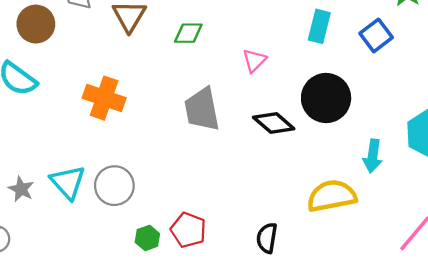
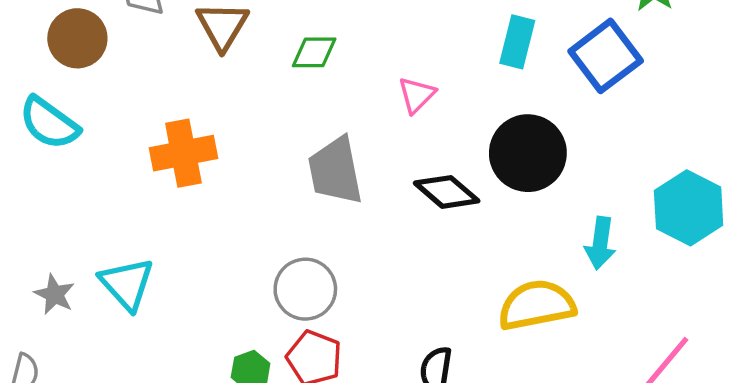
blue square: (376, 35) -> (606, 56), size x1.4
orange cross: (104, 98) -> (183, 153), turned -30
gray circle: (114, 186) -> (305, 289), moved

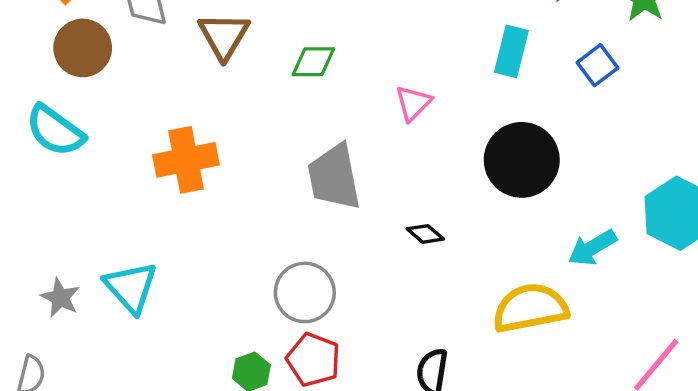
blue square: (606, 56) -> (598, 65), size x0.6
black diamond: (447, 192) -> (425, 234), moved, size x0.6
cyan arrow: (600, 243) -> (592, 248), turned 51

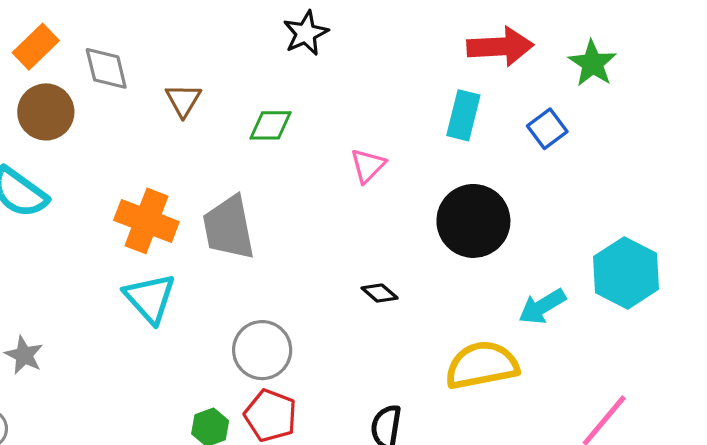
brown triangle: (224, 36) -> (183, 100), size x0.7
orange cross: (186, 160) -> (146, 221), turned 32
gray trapezoid: (334, 177) -> (229, 228), moved
cyan triangle: (131, 287) -> (150, 298), moved

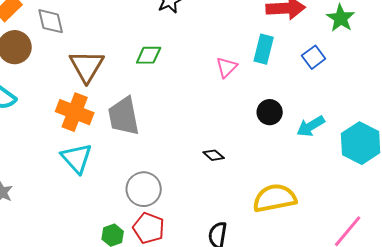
brown triangle: (183, 100) -> (87, 66), moved, size x1.6
pink triangle: (368, 166) -> (227, 67), moved
black circle: (473, 221) -> (270, 112), size x0.6
cyan arrow: (542, 306) -> (311, 126), moved

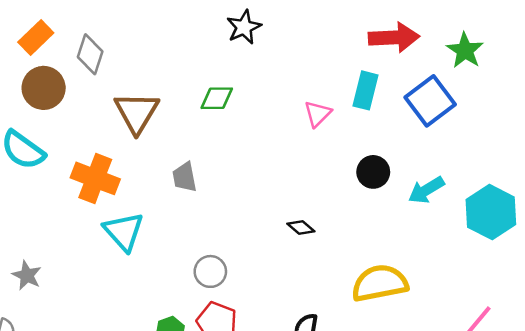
gray diamond: (51, 21) -> (90, 54), turned 32
blue square: (314, 57) -> (430, 101), size x1.6
orange cross: (75, 112) -> (95, 178), moved
gray trapezoid: (124, 116) -> (184, 177), size x0.6
gray circle: (144, 189) -> (210, 271), size x0.7

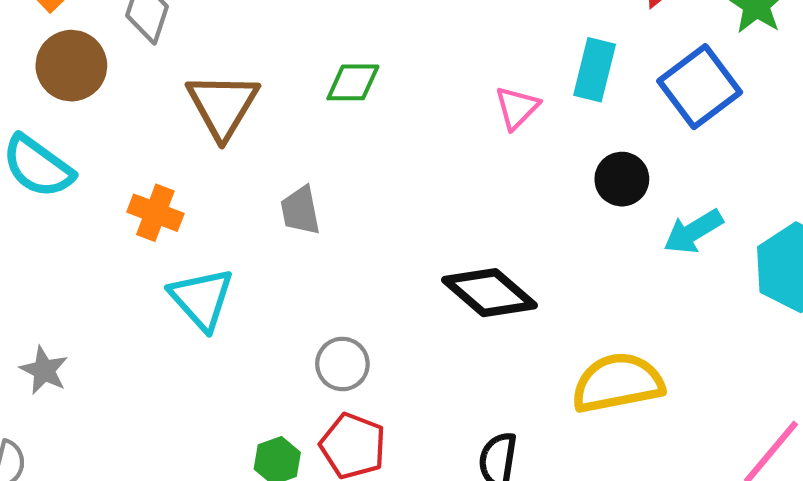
black circle: (373, 172) -> (622, 179), moved
orange cross: (95, 178) -> (155, 213), size x0.7
black diamond: (301, 228) -> (489, 293), size x2.0

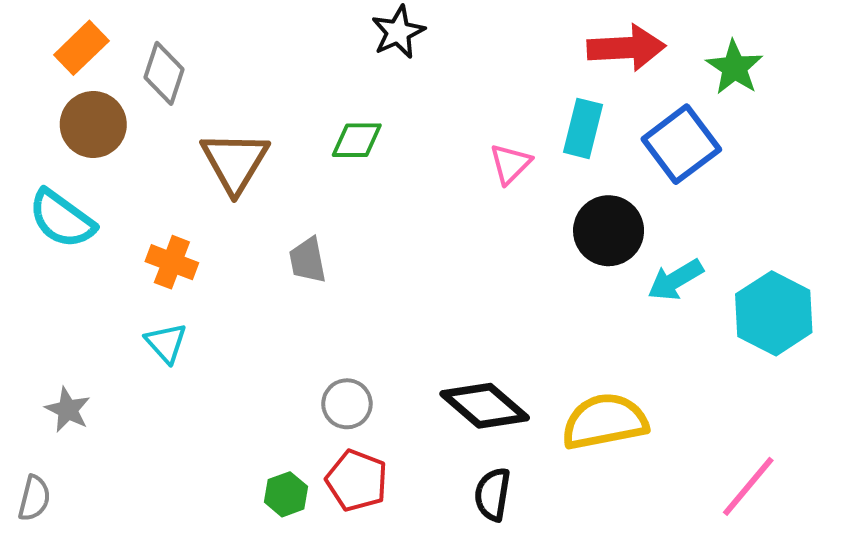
black circle: (622, 179) -> (609, 231), size x1.4
black diamond: (489, 293) -> (485, 406), moved
cyan triangle: (202, 299) -> (166, 343), moved, size x0.7

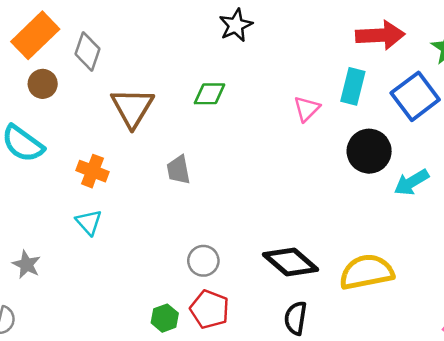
orange rectangle: (81, 48) -> (35, 35), size x1.4
brown circle: (93, 125) -> (43, 84), size x0.7

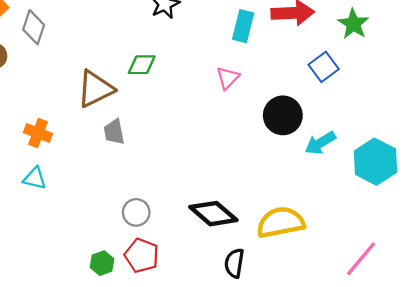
cyan rectangle: (353, 86) -> (243, 26), moved
blue square: (415, 96) -> (324, 67), size x0.7
brown triangle: (132, 108) -> (95, 89), moved, turned 33
cyan triangle: (89, 222) -> (35, 178), turned -35
black semicircle: (296, 318) -> (234, 263), moved

